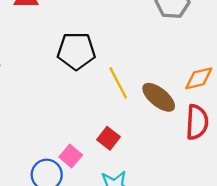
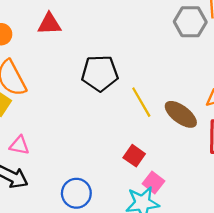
pink square: (71, 156) -> (153, 182), moved

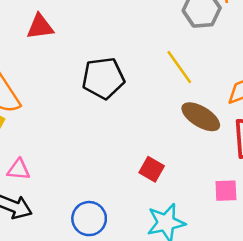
yellow line: (141, 102) -> (179, 67), moved
pink square: (153, 182) -> (226, 191), moved, turned -35

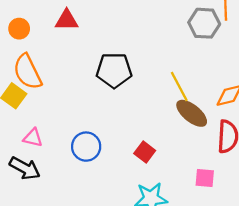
yellow line: (179, 67) -> (179, 86), moved
blue circle: (89, 219) -> (86, 147), moved

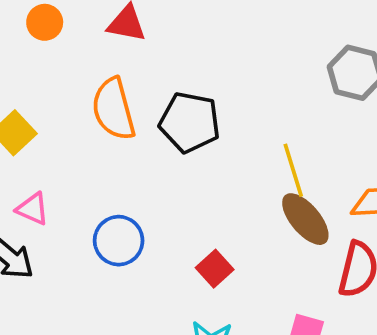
orange semicircle: (27, 72) -> (114, 109), moved

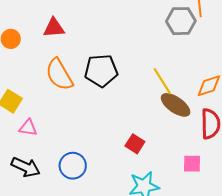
pink triangle: (33, 209) -> (28, 128), moved
blue circle: (119, 241) -> (73, 166), moved

